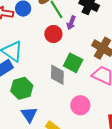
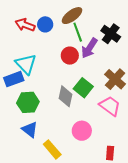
purple arrow: (71, 23) -> (89, 48), size x1.5
blue triangle: (29, 115) -> (30, 130), turned -30

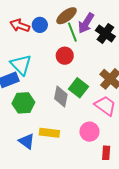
purple arrow: (89, 48) -> (86, 23), moved
blue triangle: (30, 130) -> (27, 141), moved
pink circle: (82, 131) -> (89, 132), moved
yellow rectangle: (52, 149) -> (49, 133), moved, turned -42

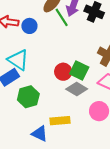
blue circle: (40, 25) -> (29, 26), moved
red circle: (65, 56) -> (63, 72), moved
gray diamond: (61, 97) -> (77, 89), moved, turned -60

